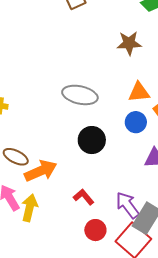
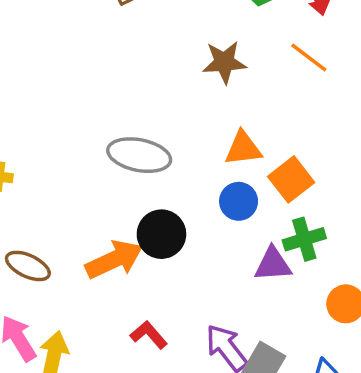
orange arrow: (41, 171) -> (114, 259), moved

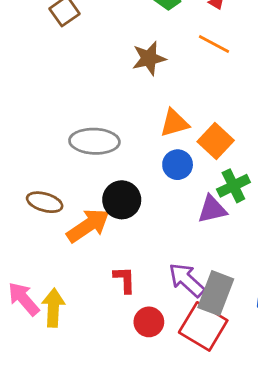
brown ellipse: (28, 266) -> (45, 202), moved
red L-shape: (149, 335) -> (125, 280), turned 48

